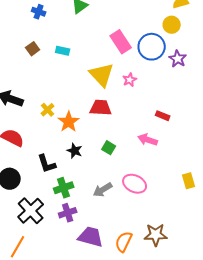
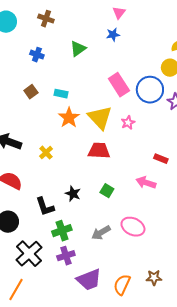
orange star: (69, 122) -> (69, 118), moved
brown star: (156, 235) -> (154, 278), size x0.7
purple trapezoid: (91, 237) -> (89, 280), turned 144

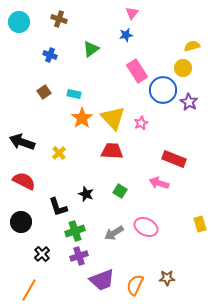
pink rectangle: (119, 85) -> (137, 71), moved
red rectangle: (161, 159) -> (174, 159), size x1.6
black cross: (29, 254) -> (42, 254), size x0.6

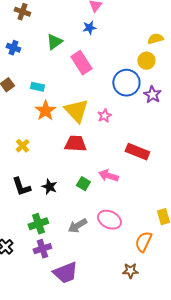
pink rectangle: (137, 71) -> (81, 63), moved
pink arrow: (159, 183) -> (108, 176), moved
black L-shape: (58, 207) -> (21, 187), moved
orange semicircle: (135, 285) -> (143, 242), moved

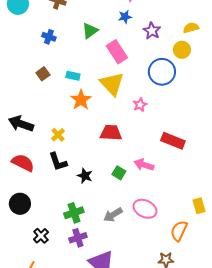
purple star: (152, 95) -> (152, 31), moved
yellow triangle: (76, 111) -> (112, 84), moved
black L-shape: (21, 187) -> (58, 162), moved

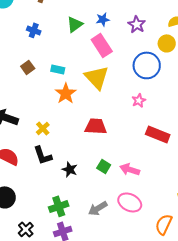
blue star: (125, 17) -> (103, 19), moved
pink star: (140, 105) -> (139, 100), moved
pink arrow: (144, 165) -> (130, 169), moved

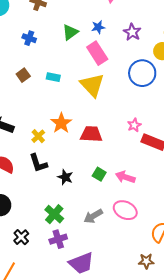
orange star: (66, 93) -> (61, 123), moved
pink star: (139, 100) -> (134, 125), moved
green cross: (59, 206) -> (54, 214), turned -30

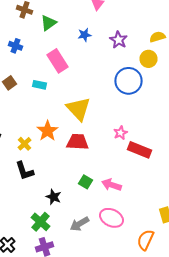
green triangle: (70, 32) -> (48, 23), moved
pink rectangle: (97, 53) -> (58, 61), moved
yellow triangle: (92, 85) -> (78, 109), moved
black star: (65, 177) -> (54, 197), moved

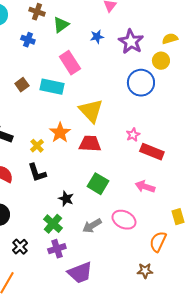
purple star: (118, 40) -> (131, 42), size x1.4
blue cross: (16, 46) -> (28, 40), moved
cyan rectangle: (40, 85) -> (52, 87), size x1.6
green square: (86, 182) -> (98, 184), size x1.5
pink arrow: (112, 185) -> (145, 187), moved

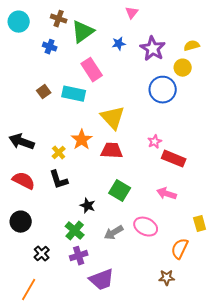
green triangle: (61, 25) -> (83, 32), size x1.4

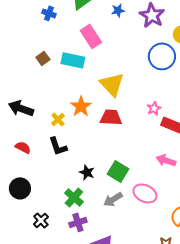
red semicircle: (24, 181) -> (23, 147), size x0.7
green square: (120, 191) -> (118, 171), moved

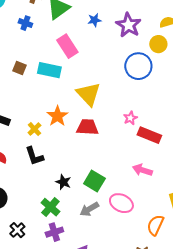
brown square: (43, 58) -> (19, 68), turned -32

